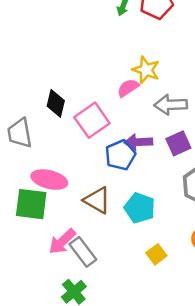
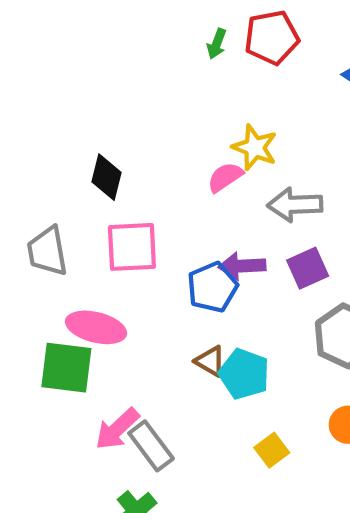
black diamond: (56, 103) -> (107, 177), moved
pink square: (92, 120) -> (132, 247), moved, turned 32
brown triangle: (97, 200) -> (210, 361), moved, size x0.7

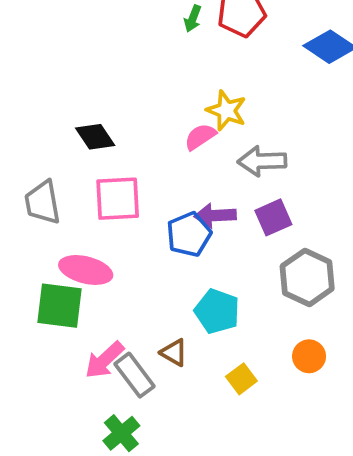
black diamond: (107, 177) -> (95, 137), turned -48
brown triangle: (210, 361) -> (174, 353), moved

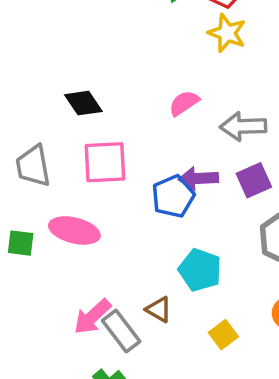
yellow star: (226, 110) -> (227, 33), moved
green square: (59, 306) -> (21, 243), moved, size x0.6

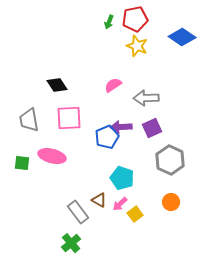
pink arrow: (92, 317) -> (120, 204), moved, size x0.7

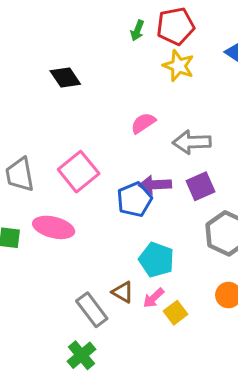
black diamond: (57, 85) -> (65, 78), moved
pink square: (69, 118) -> (79, 172), turned -36

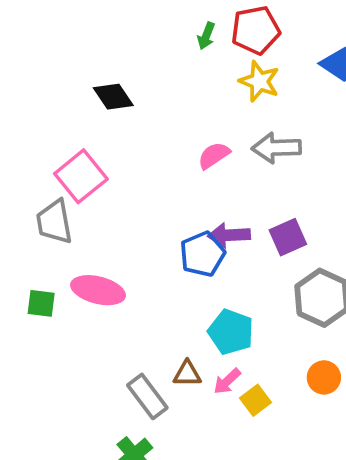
gray arrow: (192, 142) -> (276, 148), moved
pink square: (79, 172) -> (81, 176), moved
brown triangle: (123, 292) -> (187, 374), turned -30

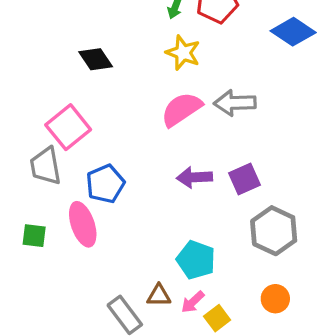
yellow star: (259, 81) -> (183, 53), moved
pink semicircle: (214, 155) -> (181, 109), size x1.5
blue pentagon: (202, 254) -> (105, 184), moved
pink ellipse: (98, 290) -> (83, 224), turned 57

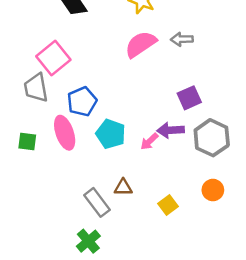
gray arrow: (235, 103) -> (182, 39), size x0.7
purple arrow: (194, 177) -> (171, 130), moved
cyan pentagon: (196, 260) -> (111, 134), moved
pink arrow: (193, 302) -> (149, 141), moved

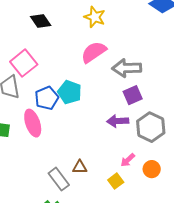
gray arrow: (182, 39) -> (127, 68), moved, size x1.6
cyan pentagon: (111, 134) -> (70, 92), moved
pink arrow: (149, 141) -> (128, 160), moved

